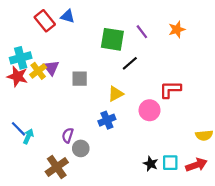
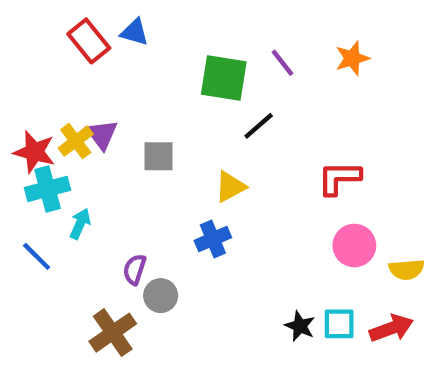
cyan cross: (21, 58) -> (47, 189), moved
pink circle: (150, 110) -> (354, 246), moved
cyan arrow: (28, 136) -> (80, 224), moved

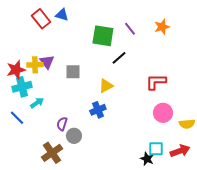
yellow cross: (76, 141) -> (35, 65), turned 35
red star: (34, 152) -> (16, 70), turned -30
cyan arrow: (80, 224) -> (37, 103), turned 32
black star: (300, 326) -> (147, 159), moved

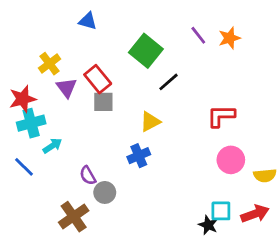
red rectangle: (41, 19) -> (98, 79), moved
purple line: (130, 29) -> (198, 35), moved
green square: (103, 36) -> (146, 51), turned 30
yellow cross: (35, 65) -> (50, 64), moved, turned -35
purple semicircle: (62, 124) -> (88, 175), turned -48

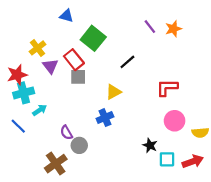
green square: (146, 51) -> (93, 38), moved
black star: (208, 225) -> (150, 145), moved

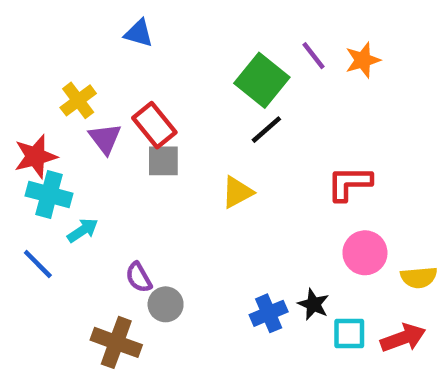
green square: (93, 38) -> (262, 80), moved
cyan cross: (24, 93) -> (49, 195), turned 30
blue cross: (105, 118) -> (269, 313), moved
brown cross: (56, 164) -> (116, 342), turned -35

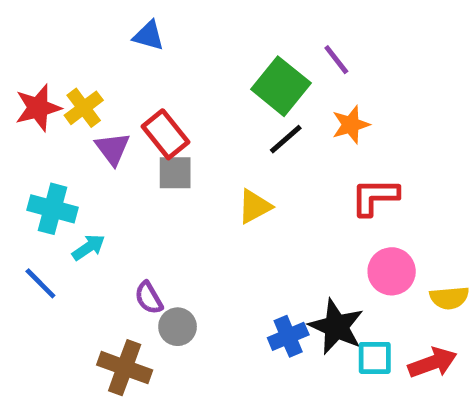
orange star: (363, 60) -> (351, 125), moved
red star: (36, 156) -> (38, 108), moved
black star: (313, 304) -> (336, 327), size x1.6

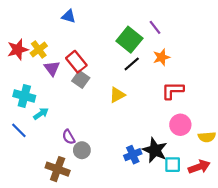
gray square: (175, 173) -> (81, 79), turned 35

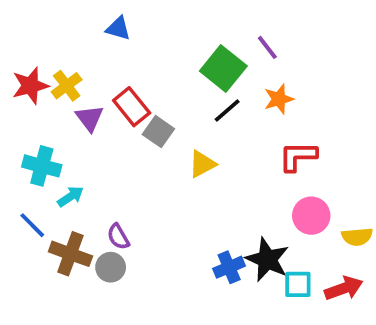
gray square: (81, 79) -> (158, 132), moved
gray circle: (82, 150) -> (111, 267), moved
brown cross: (58, 169) -> (70, 254), moved

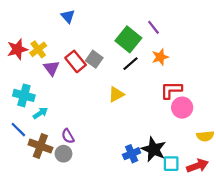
blue triangle: (118, 28) -> (68, 16), turned 32
gray square: (158, 132) -> (94, 59), moved
pink circle: (311, 216) -> (182, 108), moved

